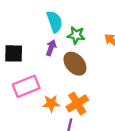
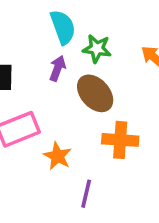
orange star: (51, 103) -> (58, 156), turned 30
orange cross: (77, 103) -> (120, 140), moved, turned 35

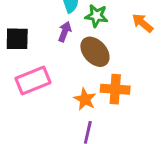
orange star: (58, 156) -> (85, 99), moved

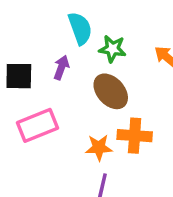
purple arrow: (65, 32) -> (61, 67), moved
orange star: (85, 99) -> (99, 148), turned -30

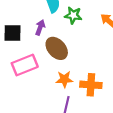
brown ellipse: (111, 91) -> (57, 48), moved
orange cross: (135, 136) -> (91, 85), moved

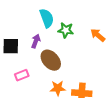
pink rectangle: (25, 65) -> (22, 75), size x0.6

